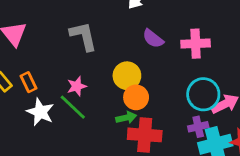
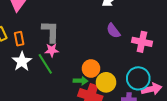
gray L-shape: (83, 36) -> (51, 32), moved
yellow circle: (127, 76) -> (106, 82), moved

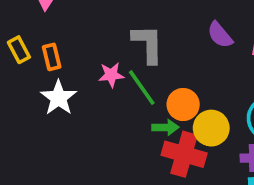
gray L-shape: (51, 32) -> (148, 44), moved
green line: (45, 64) -> (142, 88), moved

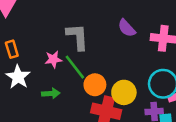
orange circle: (183, 105) -> (95, 85), moved
green arrow: (165, 127) -> (51, 93), moved

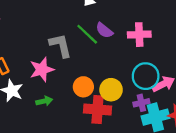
pink star: (53, 59) -> (42, 70), size x1.5
green line: (75, 67) -> (87, 34), moved

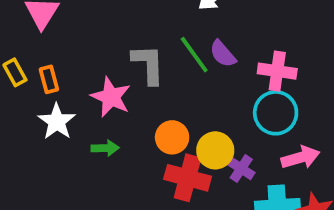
pink star: (42, 70) -> (111, 97), turned 30
cyan circle: (146, 76) -> (276, 113), moved
purple cross: (141, 103) -> (241, 169), moved, turned 35

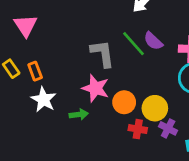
pink star: (111, 97) -> (96, 88), moved
purple cross: (241, 169) -> (168, 128), moved
red cross: (188, 178) -> (138, 129), size x0.6

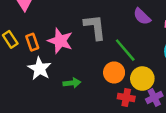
green line: (134, 44) -> (125, 50), moved
pink star: (96, 88) -> (60, 41), moved
purple cross: (168, 128) -> (154, 97), turned 35

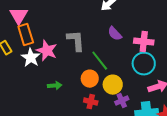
orange rectangle: (32, 42) -> (26, 35), moved, size x1.5
white star: (40, 69) -> (31, 58), moved
red cross: (126, 98) -> (91, 102), moved

